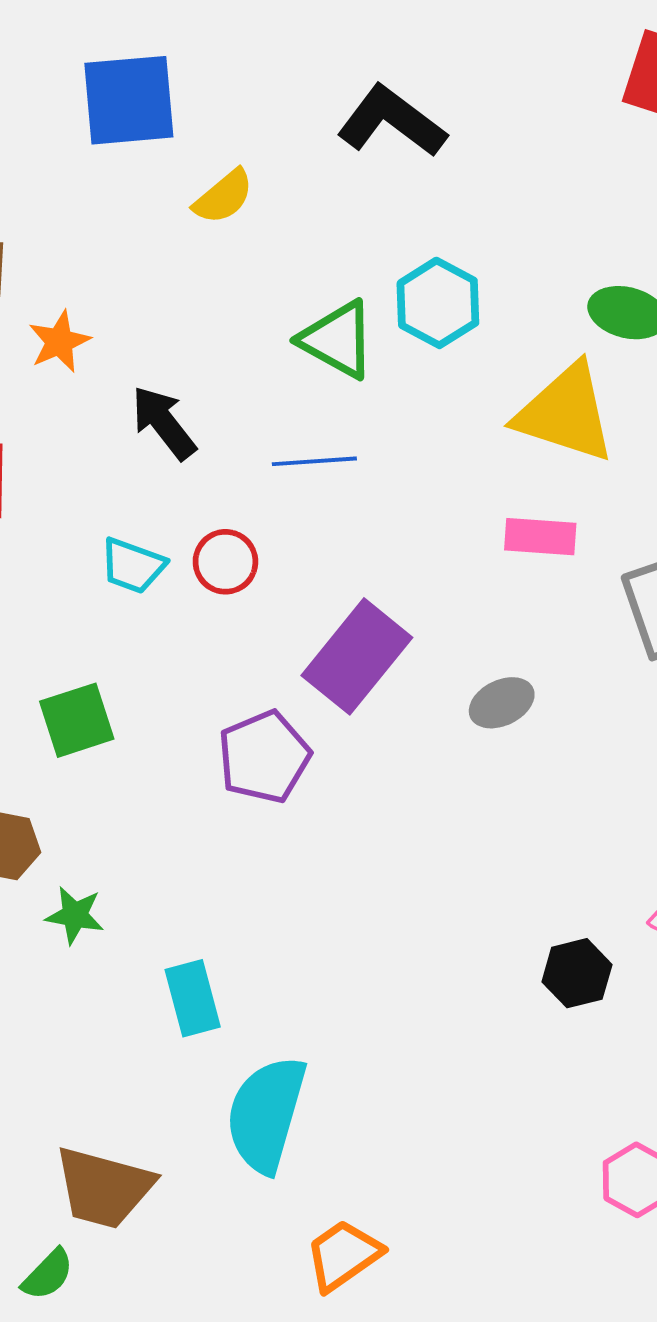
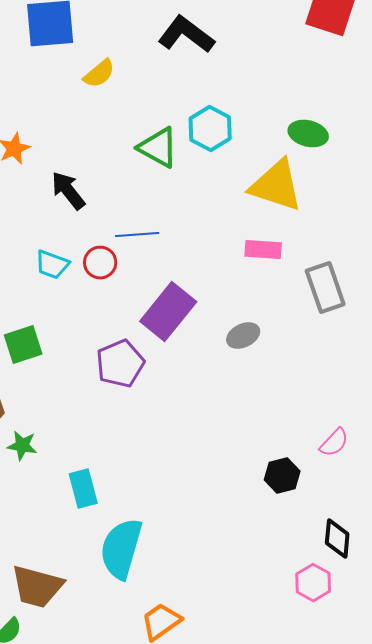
blue line: (314, 461) -> (137, 235), moved

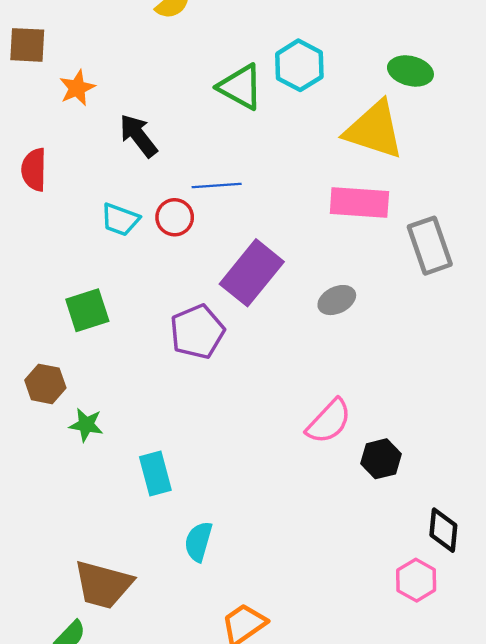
pink rectangle: (263, 250) -> (359, 203), size x1.4
pink semicircle: (334, 443) -> (329, 421), moved, size x1.4
cyan semicircle: (121, 549) -> (198, 542), size x0.6

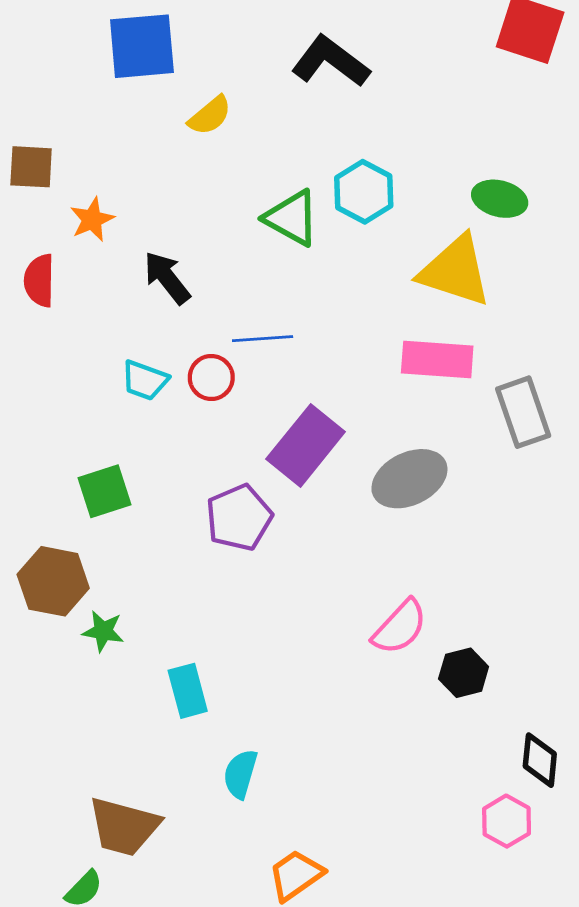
red semicircle: (34, 170) -> (39, 280), moved
gray ellipse: (337, 300) -> (409, 479), size x1.6
brown hexagon: (45, 384) -> (53, 581), size x1.4

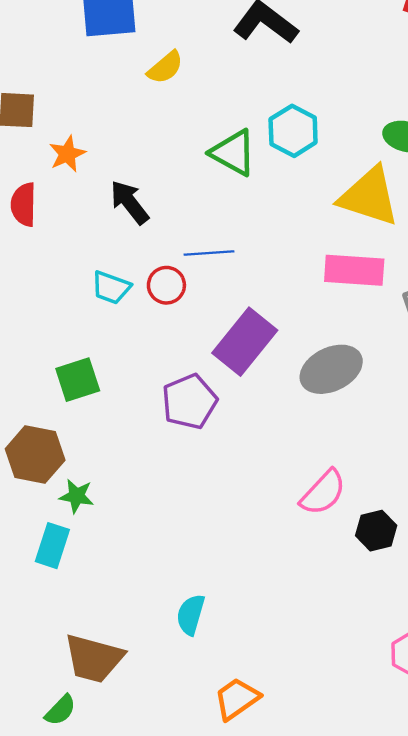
cyan rectangle: (188, 691) -> (52, 546), moved, turned 33

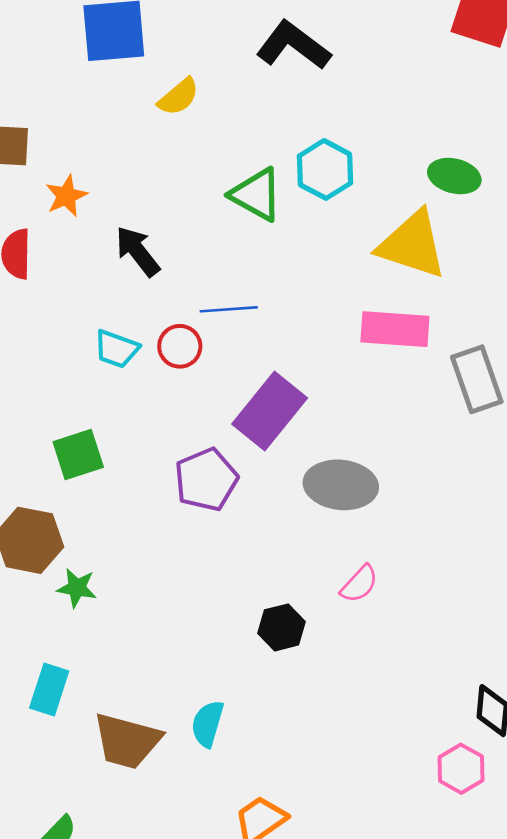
gray ellipse: (331, 369) -> (341, 485), moved, turned 32
pink semicircle: (323, 493) -> (359, 584), size x0.7
black hexagon: (376, 531) -> (281, 627), moved
cyan rectangle: (52, 546) -> (49, 689), moved
brown trapezoid: (94, 658) -> (127, 741), moved

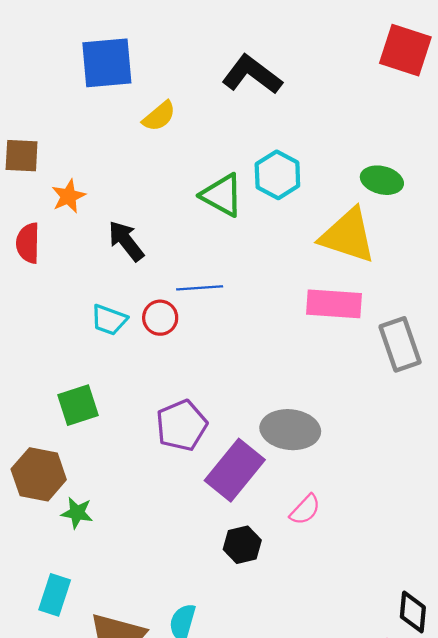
purple rectangle: (270, 411) -> (235, 470), moved

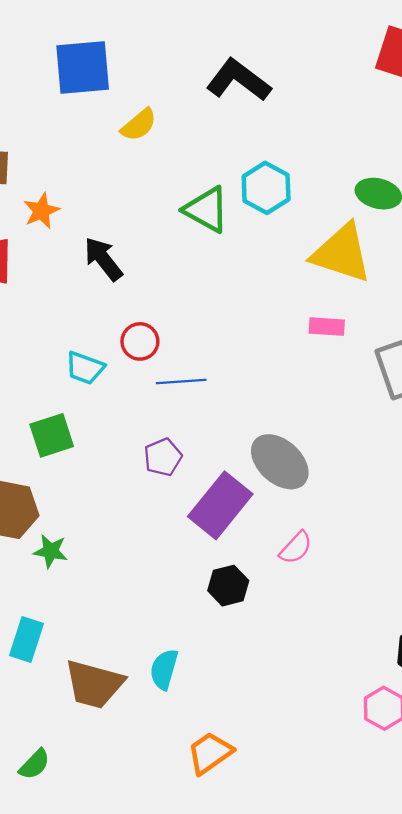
blue line: (200, 288) -> (181, 382), moved
pink rectangle: (334, 304) -> (327, 327), size x0.6
cyan trapezoid: (109, 320) -> (85, 368), moved
purple pentagon: (181, 425) -> (163, 457), size x0.7
gray ellipse: (290, 430) -> (280, 462), turned 36

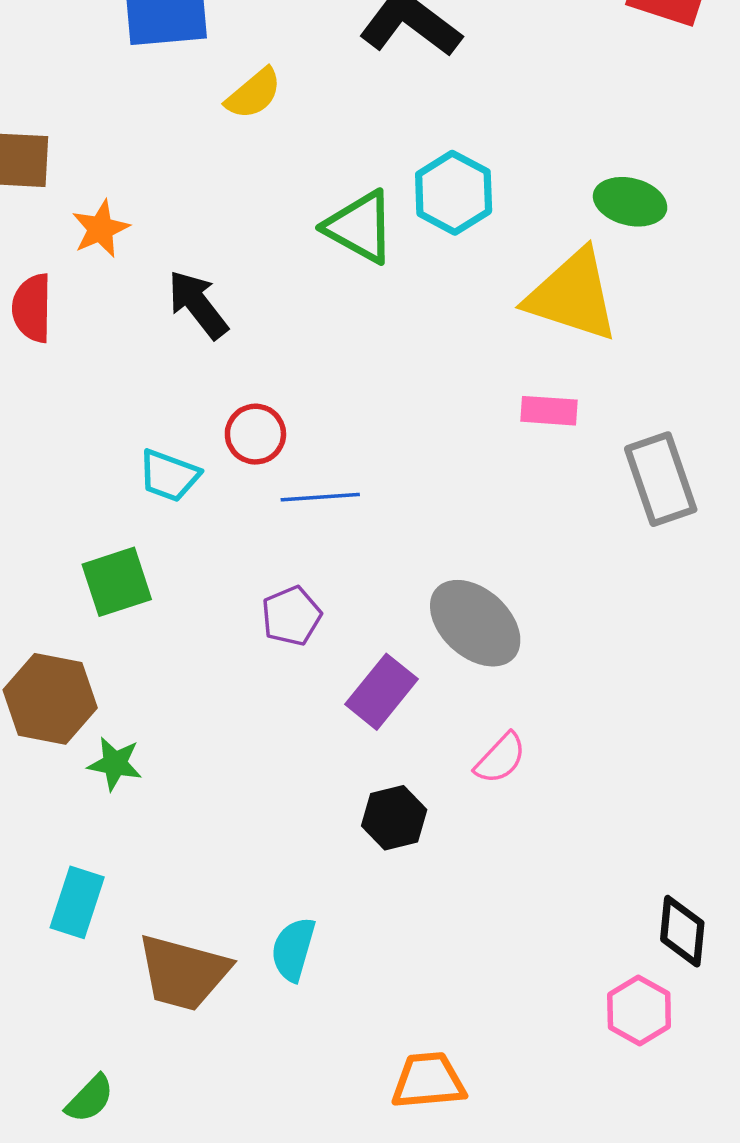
purple rectangle: (220, 505) -> (382, 692), size x0.7
orange trapezoid: (210, 753) -> (428, 1081), moved, turned 30

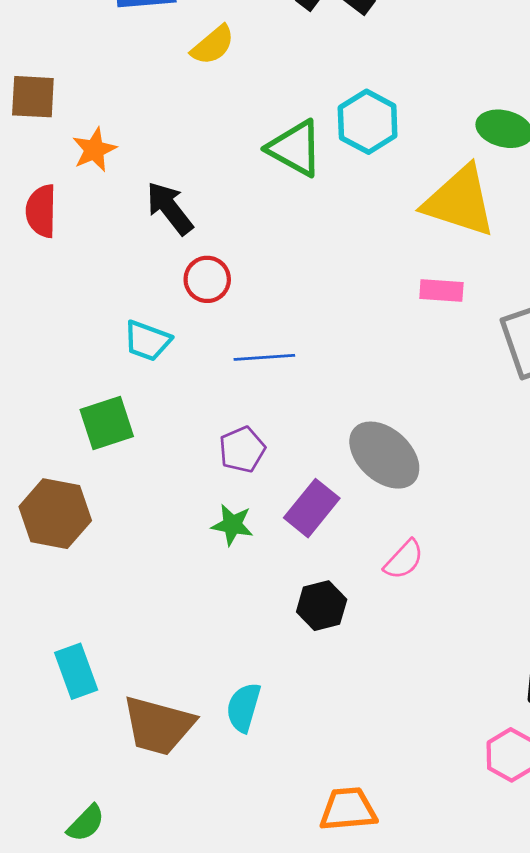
red circle: (255, 434) -> (207, 279), moved
green star: (115, 764) -> (232, 525), moved
cyan rectangle: (77, 902) -> (76, 671), turned -38

